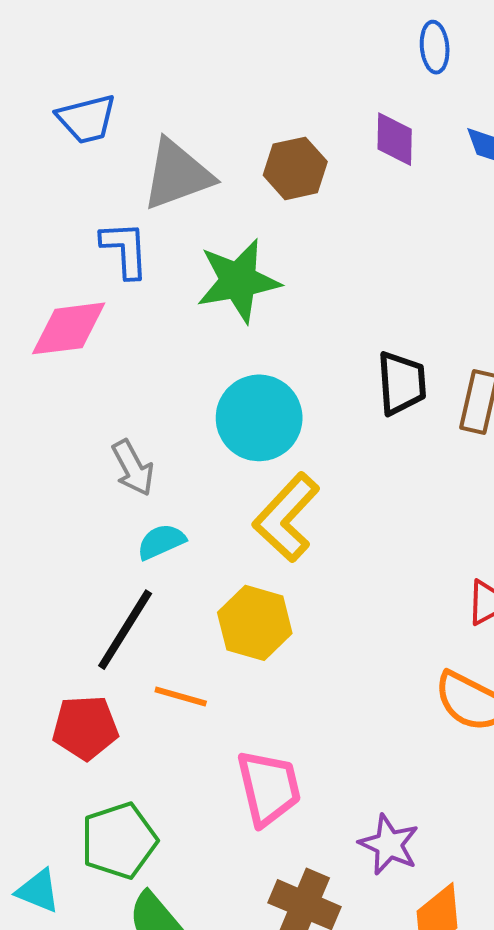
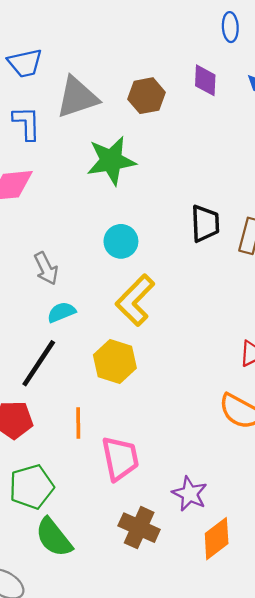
blue L-shape: (125, 250) -> (27, 123), moved
cyan circle: (259, 418) -> (121, 241), size x0.7
orange line: (181, 697) -> (78, 423), moved, turned 72

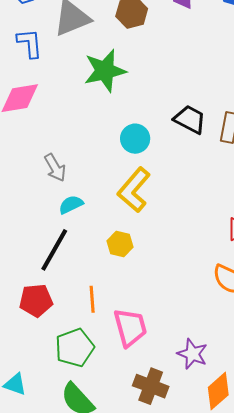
black trapezoid: (205, 223) -> (190, 119), turned -56
cyan circle: (121, 241) -> (135, 139), moved
yellow hexagon: (115, 361) -> (120, 244), size x0.7
green pentagon: (31, 487) -> (75, 348), moved

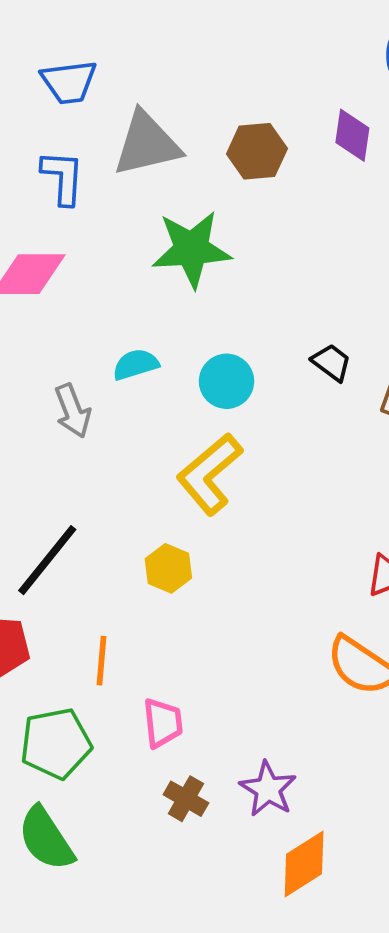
black trapezoid: (190, 119) -> (331, 362), size x0.7
cyan semicircle: (71, 205) -> (136, 364), moved
pink trapezoid: (130, 327) -> (163, 723), size x0.7
brown cross: (151, 386) -> (186, 799), moved, size x0.7

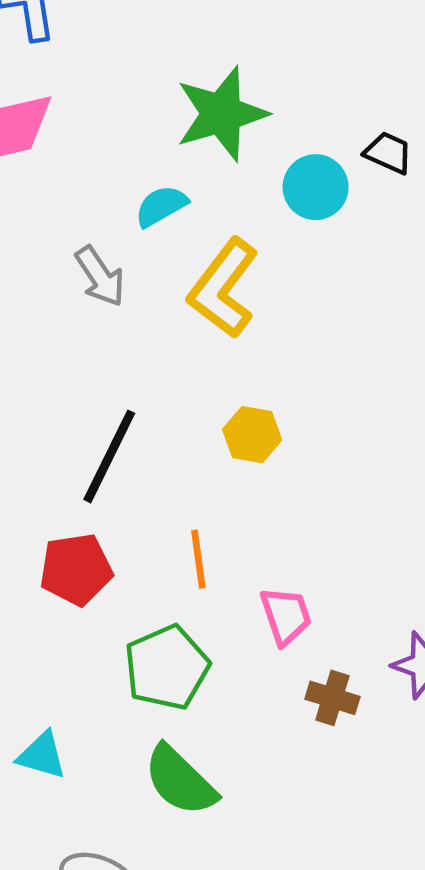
green star: (191, 249) -> (221, 114), moved
cyan circle: (227, 381) -> (316, 187), moved
yellow L-shape: (210, 474) -> (223, 288), moved

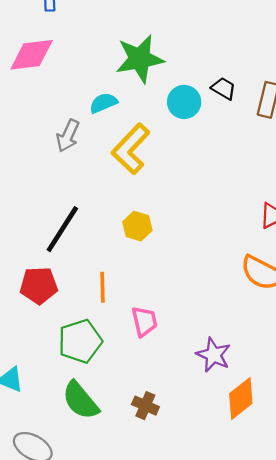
gray arrow: (100, 276) -> (68, 136), turned 52
brown cross: (332, 698) -> (145, 406), moved

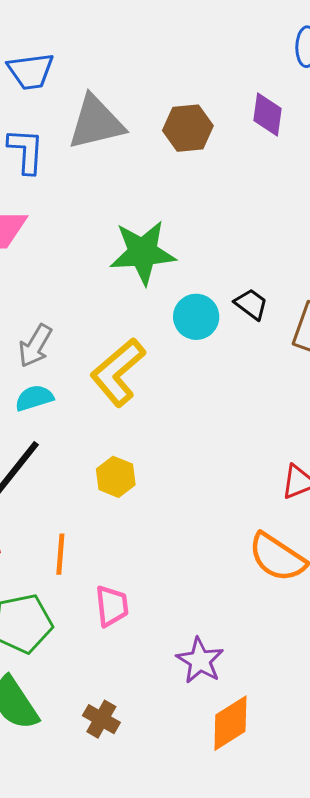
cyan semicircle: (103, 103) -> (34, 398), moved

